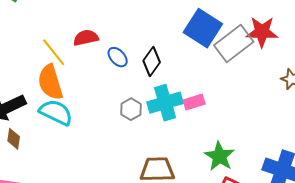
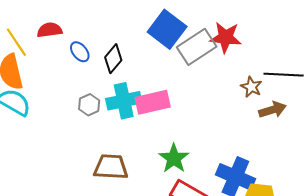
pink rectangle: (194, 102) -> (153, 102), size x1.6

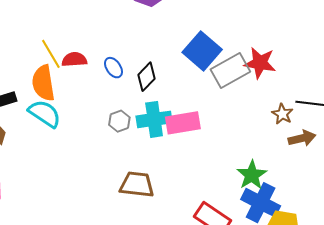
red semicircle: (50, 30) -> (74, 59), moved
green star: (174, 158) -> (252, 175), moved

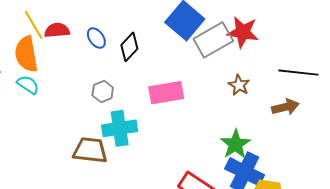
cyan semicircle: (45, 114) -> (28, 85), size x0.7
brown star: (282, 114) -> (239, 85), moved
cyan cross: (154, 119) -> (120, 128), moved
brown trapezoid: (137, 185) -> (90, 150), moved

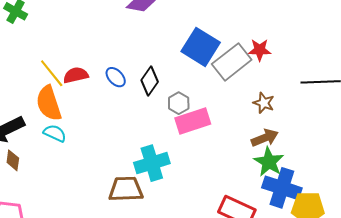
red star: (243, 32) -> (260, 50), size x0.7
gray hexagon: (103, 91) -> (179, 103), moved
brown arrow: (285, 107) -> (265, 138), moved

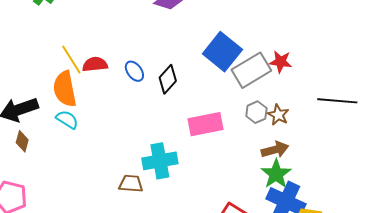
gray hexagon: (179, 103) -> (256, 112), moved
brown trapezoid: (126, 189) -> (131, 184), size x0.7

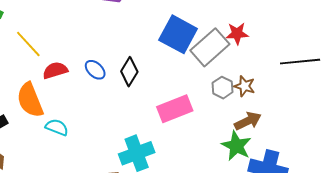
yellow line: (71, 60) -> (28, 44), moved
cyan semicircle: (67, 119) -> (57, 127), moved
green star: (276, 174) -> (236, 146), moved

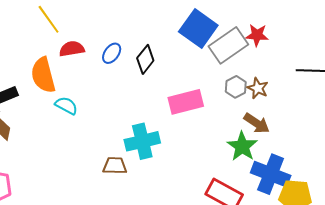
blue ellipse: (95, 70) -> (112, 53), turned 75
brown arrow: (248, 121) -> (257, 123), turned 52

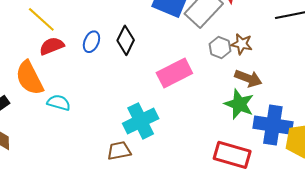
yellow line: (49, 19) -> (41, 19), moved

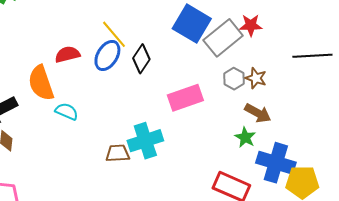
yellow line: (41, 19) -> (114, 34), moved
blue ellipse: (91, 42) -> (107, 55), size x1.4
green star: (239, 104) -> (245, 137), size x0.7
brown trapezoid: (119, 151) -> (118, 153), moved

